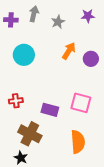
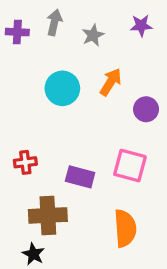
cyan circle: (24, 55) -> (62, 88), moved
purple circle: (91, 59) -> (146, 109), moved
brown cross: (30, 134) -> (48, 215), turned -30

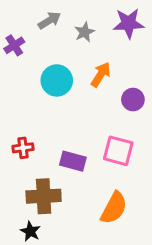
gray arrow: (54, 22) -> (49, 20), turned 45
purple star: (141, 26) -> (129, 23), size x1.5
purple cross: (17, 32) -> (14, 45), moved, turned -36
orange semicircle: (125, 228) -> (114, 208), turned 32

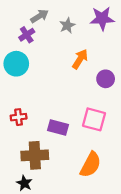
purple cross: (14, 45) -> (27, 35), moved
cyan circle: (57, 80) -> (16, 64), moved

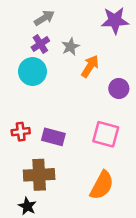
gray star: (67, 25) -> (70, 47), moved
purple cross: (27, 35) -> (40, 44), moved
cyan circle: (16, 64) -> (33, 71), moved
purple rectangle: (58, 128) -> (53, 137), moved

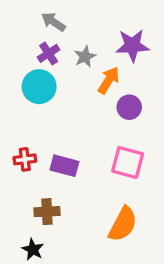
gray arrow: (44, 18) -> (53, 22), turned -114
purple star: (115, 20) -> (132, 46), moved
purple circle: (119, 88) -> (129, 107), moved
brown cross: (39, 175) -> (47, 212), size x0.7

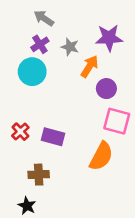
gray star: (85, 57) -> (70, 47), turned -30
red cross: (25, 159) -> (20, 132), turned -36
pink square: (128, 163) -> (117, 121), moved
orange semicircle: (123, 224) -> (101, 156), moved

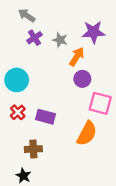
gray arrow: (44, 18) -> (27, 15), moved
cyan circle: (32, 72) -> (17, 80), moved
purple circle: (106, 89) -> (82, 79), moved

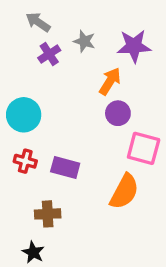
gray star: (60, 40) -> (84, 41), moved
red cross: (18, 112) -> (25, 161), turned -32

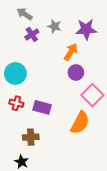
pink square: (144, 148) -> (92, 95), turned 30

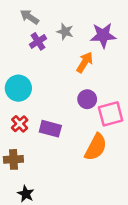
purple circle: (76, 72) -> (87, 99), moved
pink square: (92, 95) -> (111, 114), turned 30
red cross: (16, 103) -> (20, 124), turned 32
brown cross: (31, 137) -> (13, 159), moved

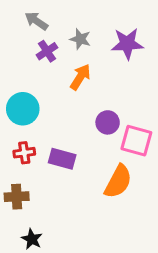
orange arrow: (85, 62) -> (80, 77), moved
pink square: (111, 114) -> (136, 141), turned 30
red cross: (20, 124) -> (24, 153), turned 35

